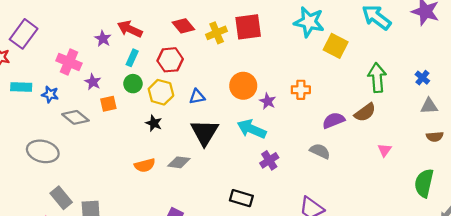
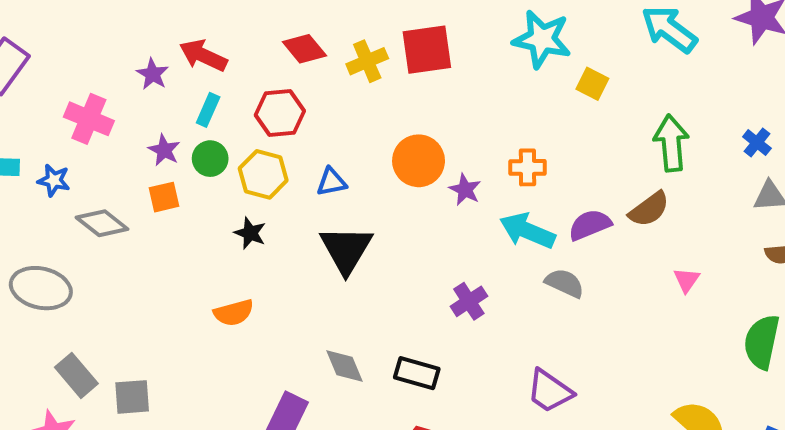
yellow square: (336, 46) -> (592, 84), size x0.7
purple star: (93, 82) -> (164, 150), moved
cyan arrow: (252, 129) -> (527, 231), moved
gray diamond: (179, 162) -> (344, 366), moved, turned 60

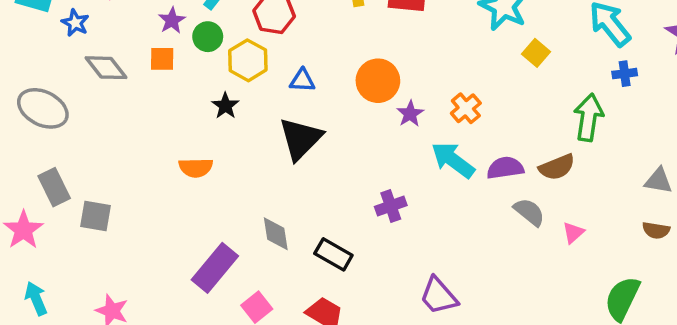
blue cross: (757, 143) -> (625, 74), moved, turned 30
orange cross: (527, 167) -> (466, 108), turned 36
gray semicircle: (565, 283) -> (529, 212), moved

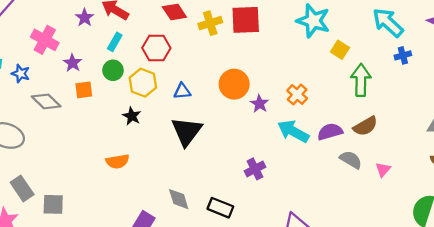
purple star: (172, 20) -> (73, 63), moved
green arrow: (589, 117) -> (361, 80), moved

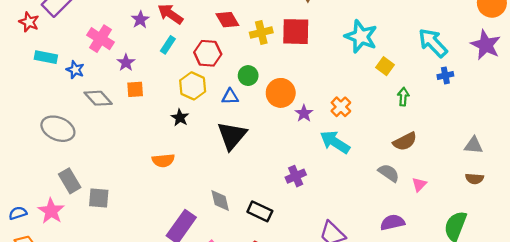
green circle: (113, 70) -> (248, 76), moved
green arrow: (361, 80) -> (403, 97), size x0.6
purple semicircle: (330, 132) -> (392, 222), moved

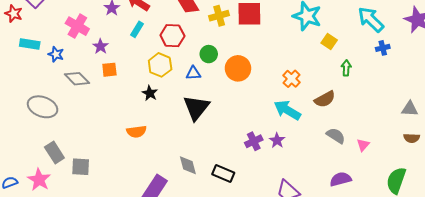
purple star: (304, 113) -> (277, 140), moved
brown semicircle: (405, 141) -> (325, 99), moved

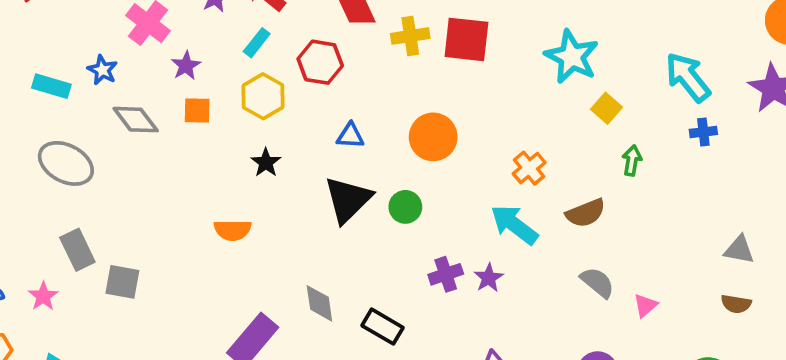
cyan rectangle: (30, 44) -> (51, 86), moved
green circle: (209, 54) -> (405, 207), moved
yellow hexagon: (160, 65) -> (263, 96), moved
pink star: (39, 180) -> (43, 296), size x0.7

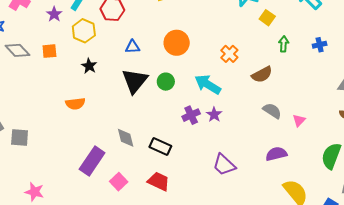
purple star: (186, 66) -> (54, 14), moved
orange square: (197, 110) -> (49, 51), moved
blue cross: (703, 132) -> (320, 45), moved
cyan arrow: (514, 225) -> (208, 84), moved

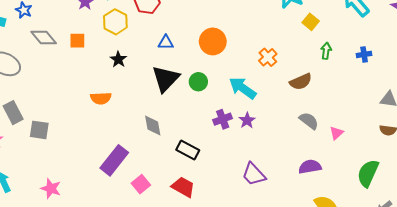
gray diamond: (126, 138) -> (153, 125), moved

